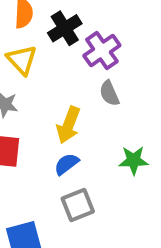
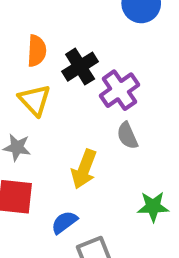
blue semicircle: (67, 164) -> (64, 222), moved

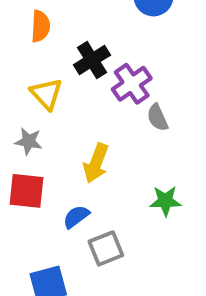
orange semicircle: (37, 51) -> (40, 26), moved
gray semicircle: (127, 136) -> (157, 118), moved

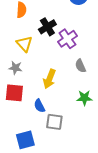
gray semicircle: (157, 118) -> (80, 66), moved
blue semicircle: (76, 217) -> (39, 106), turned -80
gray square: (106, 248) -> (54, 122), turned 30

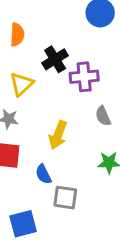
purple cross: (67, 39) -> (84, 77), turned 30
yellow triangle: (24, 44) -> (22, 84), turned 30

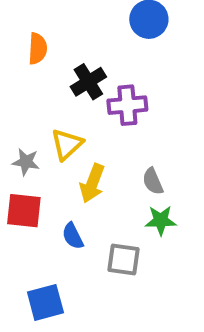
yellow triangle: (22, 84) -> (67, 144), moved
gray semicircle: (103, 116) -> (153, 181), moved
gray square: (65, 198) -> (124, 259), moved

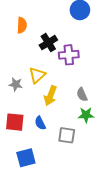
red square: (24, 211) -> (15, 122), moved

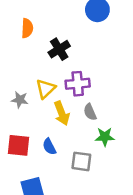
purple cross: (69, 55) -> (78, 84), moved
gray semicircle: (82, 95) -> (90, 112), moved
yellow arrow: (50, 96) -> (62, 113), turned -42

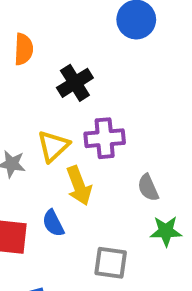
gray semicircle: (90, 112) -> (148, 188), moved
green star: (105, 137) -> (166, 231), moved
blue semicircle: (49, 147) -> (53, 223), moved

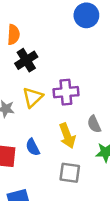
black cross: (75, 83) -> (26, 60), moved
yellow arrow: (79, 186) -> (67, 136), moved

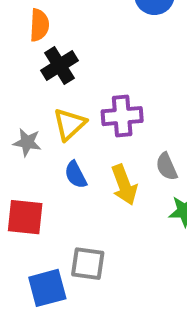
blue semicircle: (33, 147) -> (76, 175), moved
gray square: (70, 173) -> (88, 264), moved

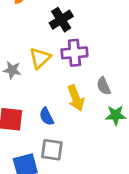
black cross: (59, 66) -> (61, 20), moved
blue semicircle: (76, 175) -> (47, 117), moved

